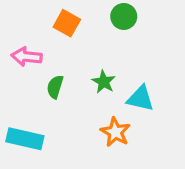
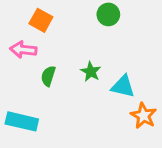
orange square: (67, 23) -> (41, 20), moved
orange star: (115, 132) -> (144, 116), moved

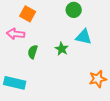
cyan triangle: (123, 86) -> (84, 37), moved
orange star: (144, 116) -> (98, 79), turned 30

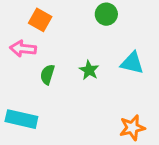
cyan triangle: (84, 37) -> (132, 63), moved
orange star: (98, 79) -> (132, 128), moved

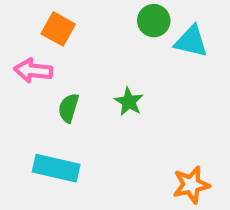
cyan triangle: (132, 63) -> (191, 41), moved
cyan rectangle: (21, 119) -> (56, 168), moved

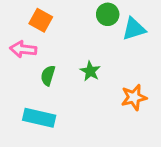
cyan triangle: (191, 41) -> (134, 29), turned -30
orange star: (191, 185) -> (134, 97), moved

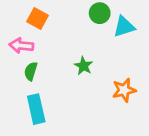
green semicircle: (48, 76) -> (31, 71), moved
cyan rectangle: (39, 118) -> (36, 109), turned 64

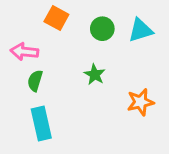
green circle: (100, 13) -> (102, 29), moved
orange square: (38, 19) -> (56, 18), moved

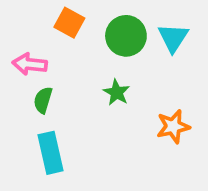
green circle: (102, 29) -> (126, 36), size x1.4
cyan triangle: (140, 30) -> (173, 38), turned -40

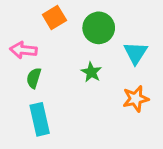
orange square: (69, 23) -> (54, 18), turned 30
cyan triangle: (173, 38) -> (136, 53), moved

